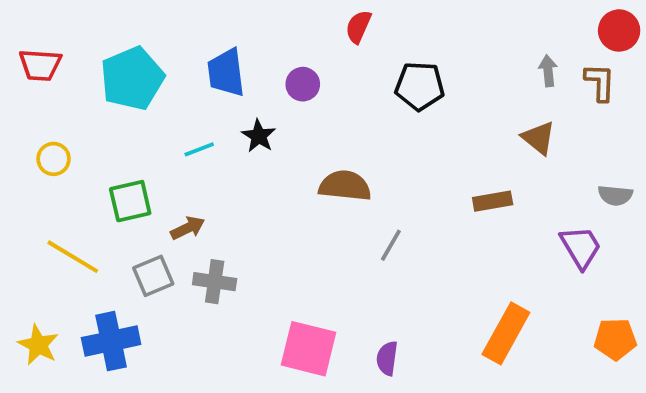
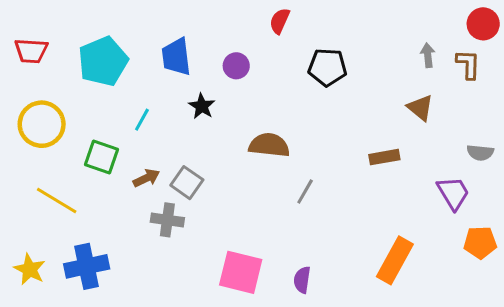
cyan line: (199, 149) -> (142, 120), moved, turned -40
yellow circle: (54, 159) -> (42, 124), size x1.8
green square: (130, 201) -> (101, 157), turned 32
gray square: (153, 276) -> (187, 183), moved, turned -32
orange pentagon: (615, 339) -> (480, 242), moved

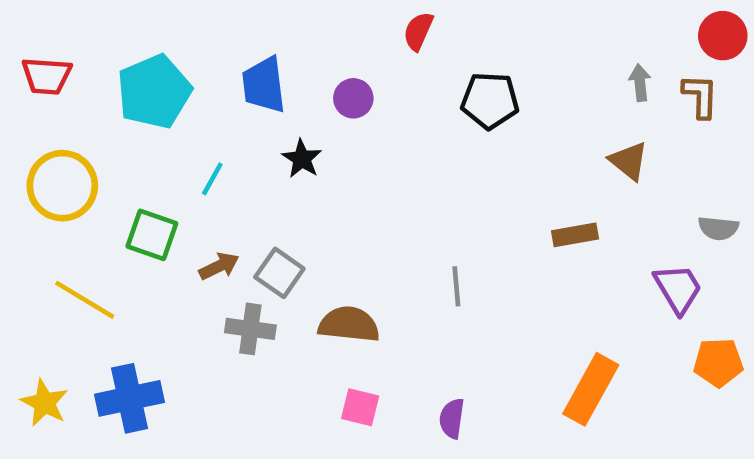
brown semicircle: (269, 145) -> (349, 324), moved
gray line: (305, 192) -> (456, 286), turned -35
pink square: (241, 272) -> (360, 407), size x0.6

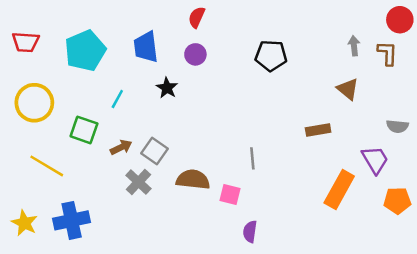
red semicircle: (418, 31) -> (197, 17), moved
gray cross: (250, 329) -> (138, 182), turned 35
orange rectangle: (591, 389) -> (339, 189), moved
pink square: (360, 407) -> (230, 194), moved

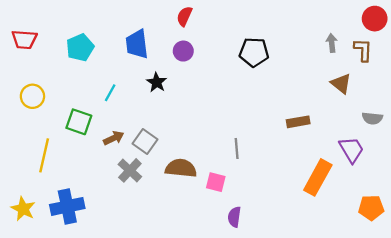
cyan pentagon: (85, 51) -> (80, 48), size x0.7
brown triangle: (348, 89) -> (341, 84), moved
yellow circle: (34, 103) -> (32, 96), size x0.7
yellow line: (47, 166) -> (44, 155), turned 72
orange pentagon: (397, 201) -> (371, 208), moved

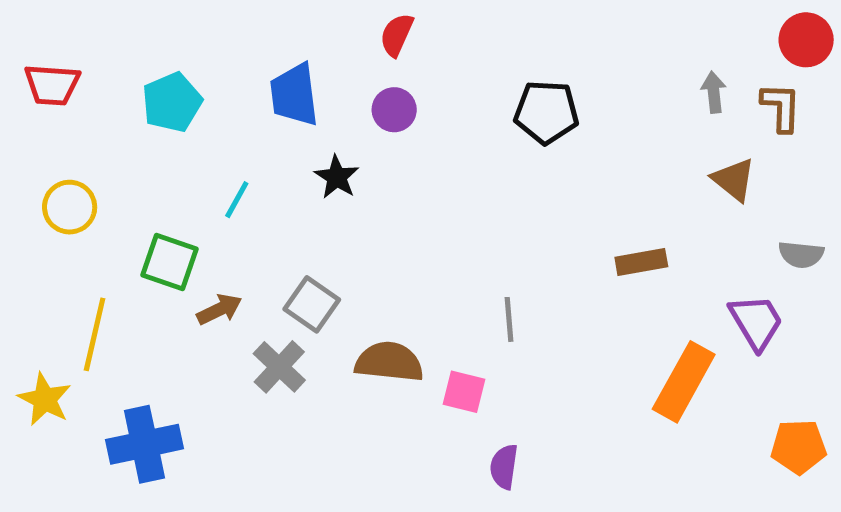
brown arrow: (114, 138) -> (219, 309), moved
yellow star: (23, 209) -> (45, 399), moved

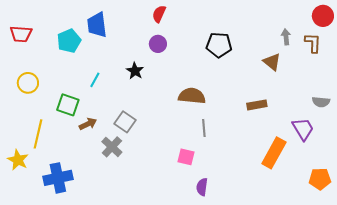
blue trapezoid: (294, 95) -> (97, 25), moved
brown triangle: (734, 180) -> (272, 62), moved
brown semicircle: (389, 362) -> (192, 96), moved

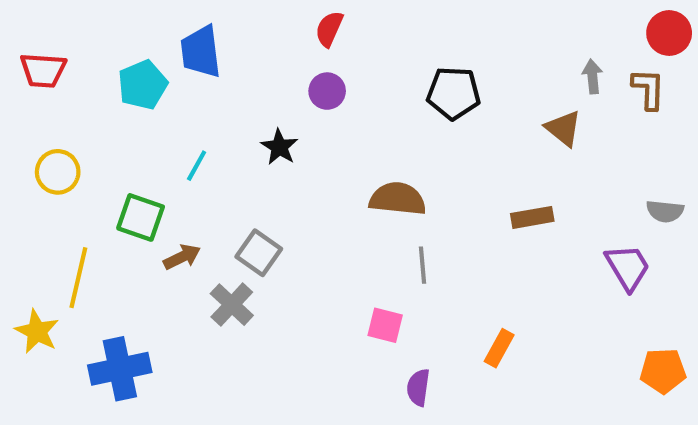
orange rectangle: (274, 153) -> (499, 348), moved, size x0.6

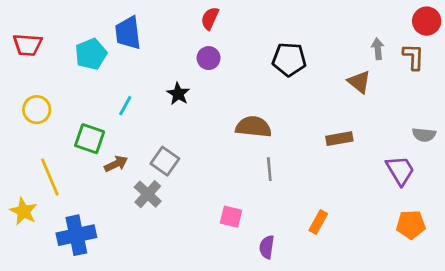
yellow line: (78, 278) -> (50, 177), turned -36
pink square: (385, 325) -> (231, 217), moved
orange pentagon: (663, 371) -> (411, 225), moved

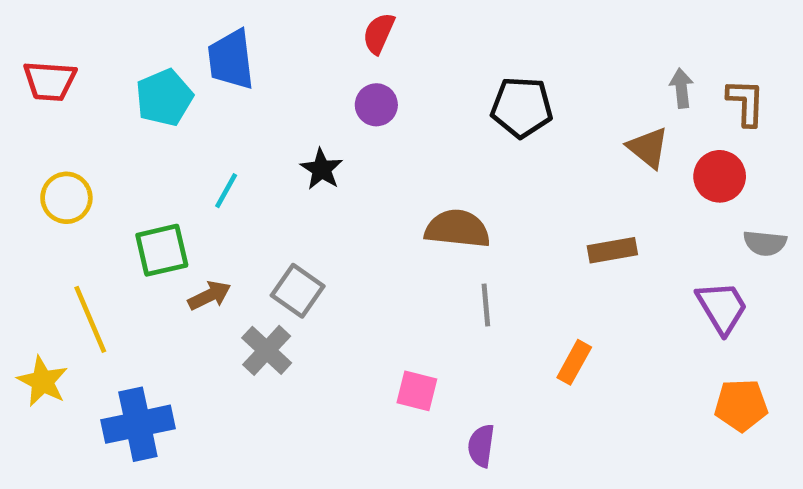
red circle: (427, 21) -> (720, 176), moved
green square: (90, 139) -> (162, 250), turned -32
orange rectangle: (318, 222) -> (574, 362), moved

